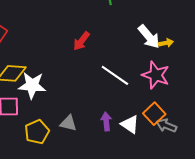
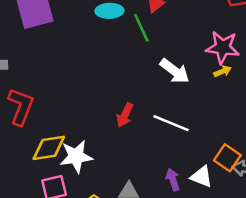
white arrow: (149, 37) -> (175, 71), moved
red arrow: (81, 41) -> (125, 115), moved
pink star: (156, 75) -> (223, 47), moved

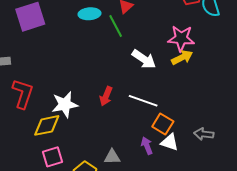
yellow arrow: (222, 71) -> (182, 57), size x1.5
white star: (76, 156) -> (65, 104), moved
orange square: (227, 158) -> (163, 124), moved

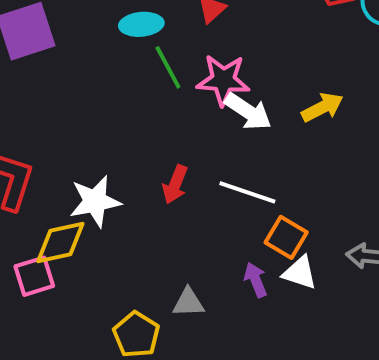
green line: (116, 26) -> (168, 67), moved
pink star: (181, 38) -> (223, 80), moved
pink square: (52, 157) -> (34, 276), moved

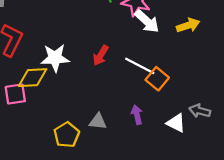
orange square: (286, 237) -> (157, 79), moved
white triangle: (300, 273) -> (176, 123), moved

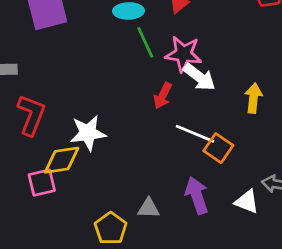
yellow arrow: (188, 25) -> (254, 98), moved, turned -60
red arrow: (101, 55) -> (163, 96), moved
purple arrow: (137, 115) -> (197, 195), size x1.5

